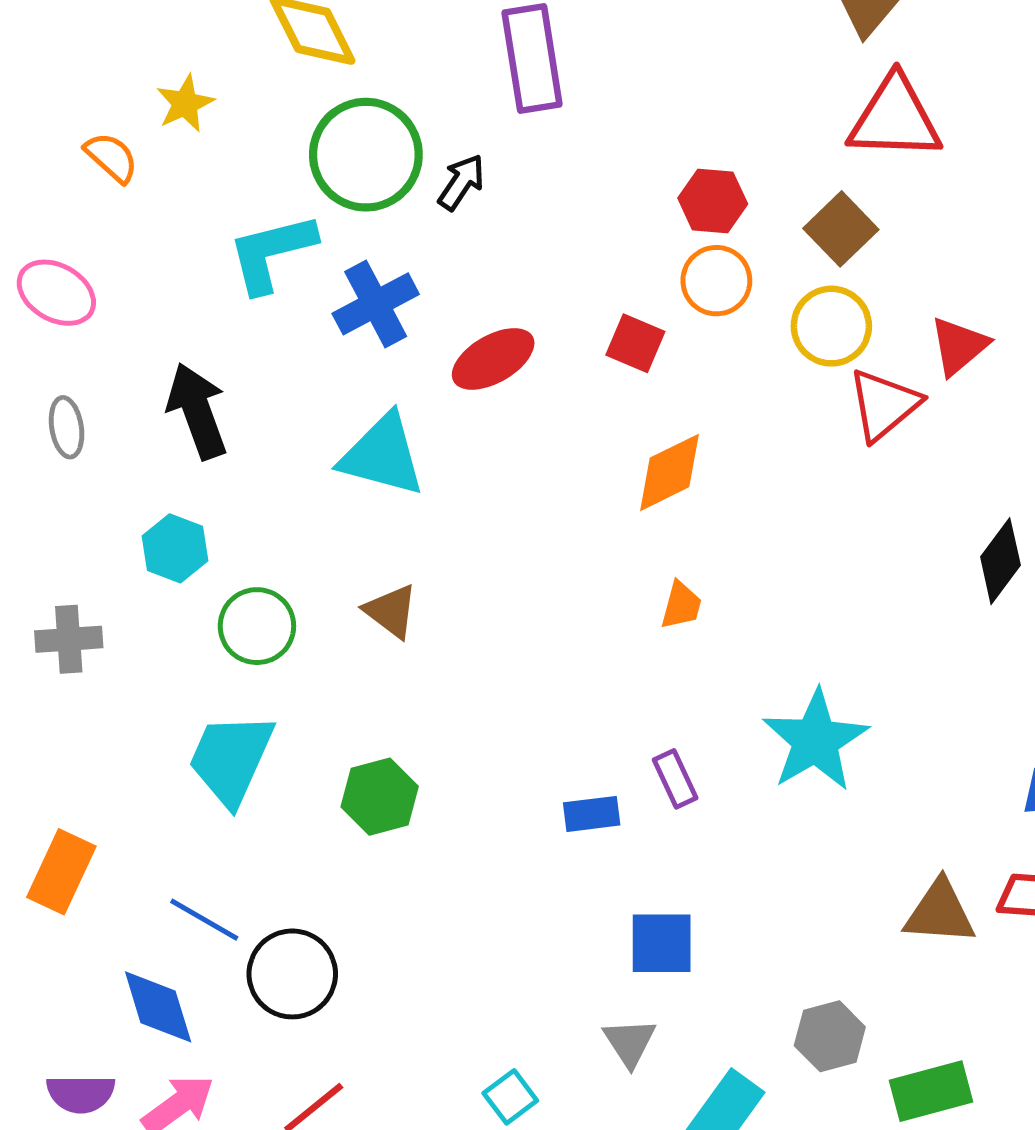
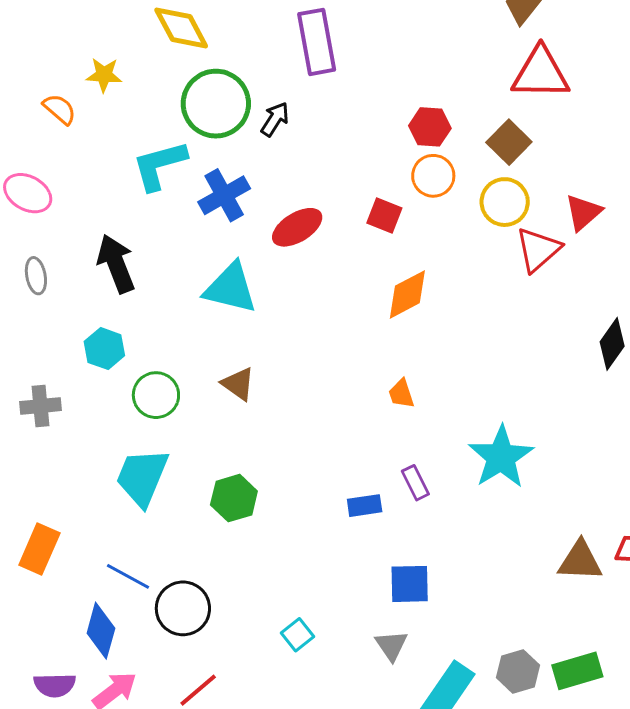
yellow star: (185, 104) -> (104, 75), turned 30
orange trapezoid: (681, 605) -> (401, 394), moved, turned 148
blue diamond: (158, 1007) -> (101, 631), turned 34
gray hexagon: (830, 1036) -> (518, 671), moved
cyan square: (510, 1097) -> (298, 635), moved

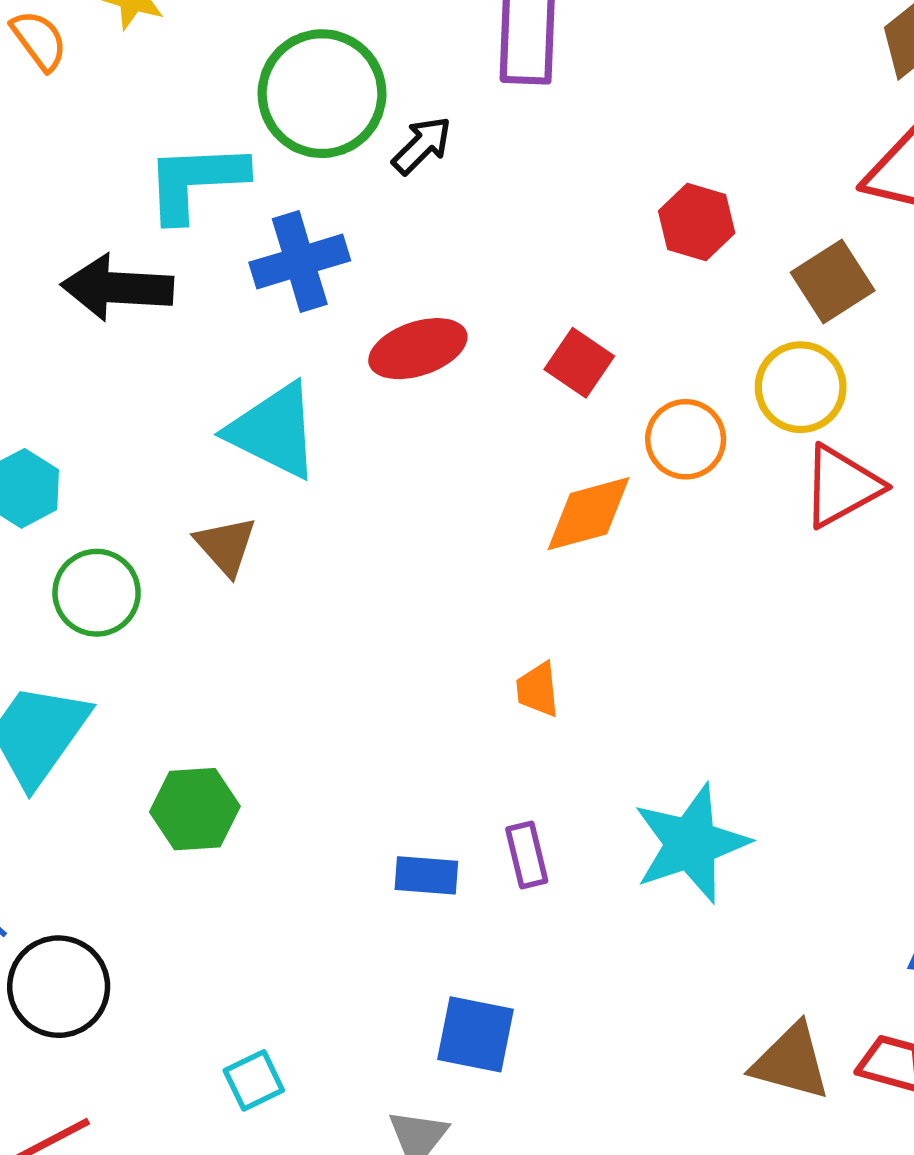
orange circle: (433, 176) -> (686, 439), moved
black arrow: (116, 264) -> (117, 288), moved, turned -78
brown triangle: (238, 384) -> (226, 546), moved

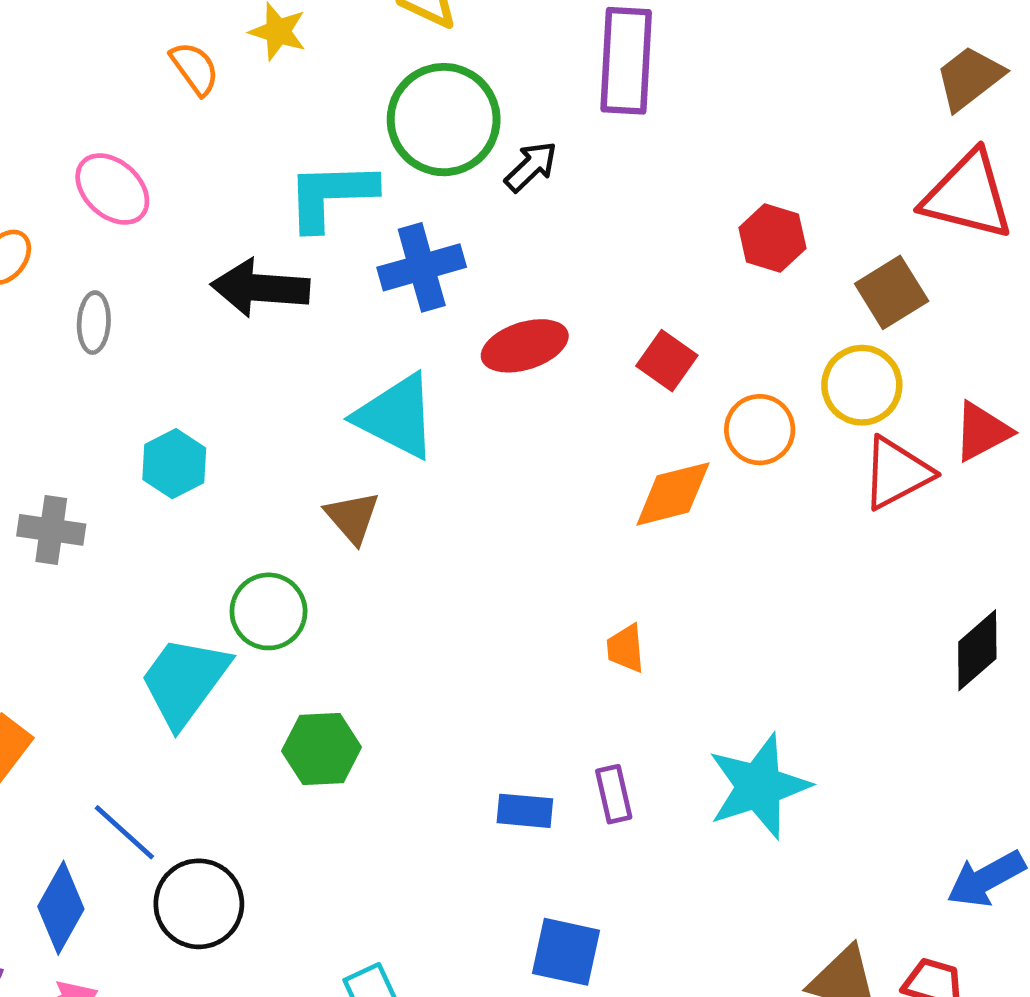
green circle: (97, 593) -> (269, 611), moved

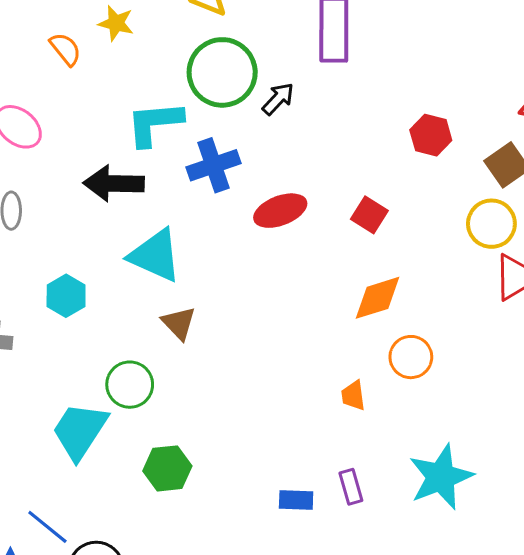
cyan triangle: (396, 416) -> (155, 255), moved
orange circle: (760, 430) -> (411, 357), moved

